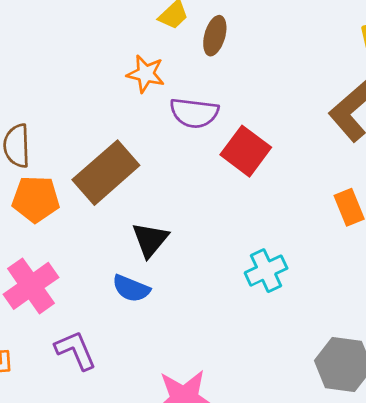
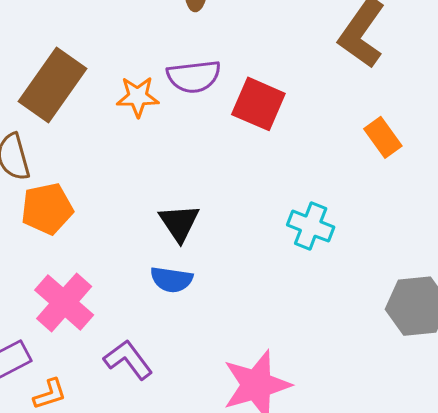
orange star: (146, 74) -> (138, 97), moved
brown rectangle: (106, 173) -> (52, 85), moved
cyan cross: (266, 271) -> (311, 226), turned -30

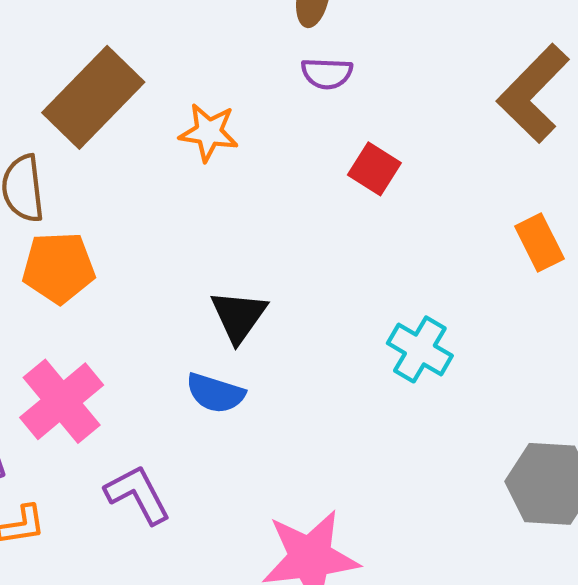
purple semicircle: (194, 76) -> (327, 73), moved, size x0.7
red square: (258, 104) -> (374, 169), size x0.7

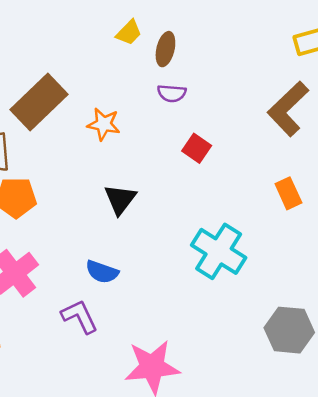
black triangle: (239, 316) -> (120, 199), moved
cyan cross: (420, 349) -> (219, 251), size x1.5
purple L-shape: (138, 494) -> (80, 317), moved

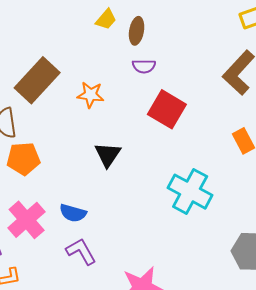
red square: (197, 148) -> (167, 109), size x1.6
blue semicircle: (102, 272) -> (73, 213), moved

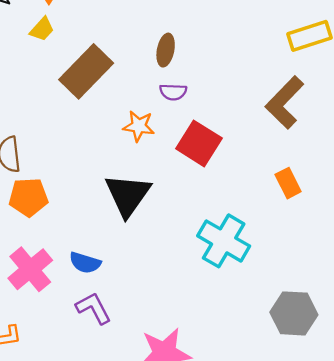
yellow trapezoid: (106, 19) -> (42, 29), moved
brown rectangle: (37, 80) -> (86, 71), moved
orange star: (90, 95) -> (139, 126), moved
black triangle: (108, 155) -> (128, 195), size x1.5

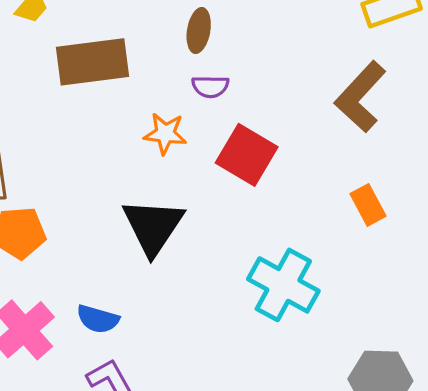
brown rectangle: (86, 71) -> (93, 62), turned 40

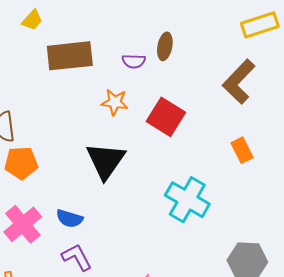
brown ellipse: (199, 30) -> (165, 46), moved
purple semicircle: (210, 87) -> (134, 61), moved

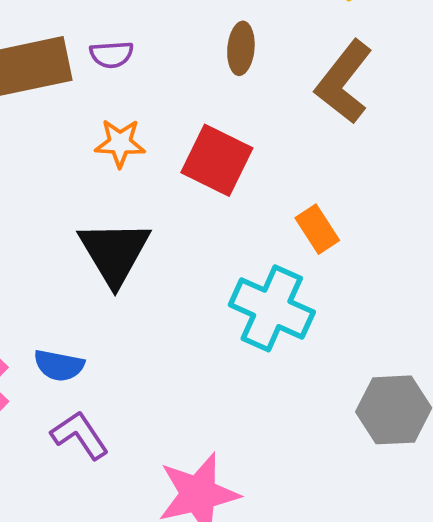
brown ellipse: (165, 46) -> (241, 48), moved
purple semicircle: (134, 61) -> (112, 55), moved
orange rectangle: (242, 150) -> (317, 229), moved

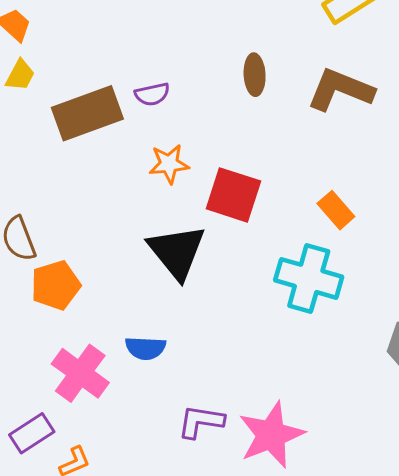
brown L-shape: (344, 82) -> (340, 90), turned 82
red square: (217, 160) -> (233, 195), moved
purple L-shape: (80, 435) -> (201, 422), moved, turned -39

